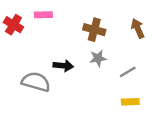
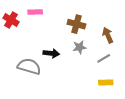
brown arrow: (138, 28) -> (108, 35), moved

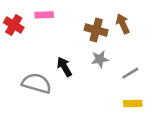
brown arrow: (108, 35) -> (123, 24), moved
black arrow: (51, 53) -> (64, 67), turned -126

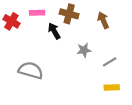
brown cross: (96, 30) -> (69, 14), moved
black arrow: (64, 67) -> (54, 31), moved

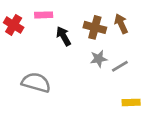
brown cross: (69, 14) -> (95, 27), moved
gray line: (110, 62) -> (120, 66), moved

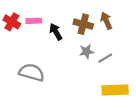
pink rectangle: (44, 15) -> (34, 21), moved
yellow rectangle: (131, 102) -> (115, 90), size x1.6

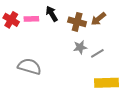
brown arrow: (106, 21) -> (98, 19), turned -105
black arrow: (56, 32) -> (52, 14), moved

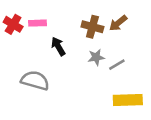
black arrow: (52, 14) -> (58, 46), moved

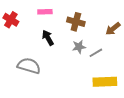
pink rectangle: (37, 23) -> (45, 12), moved
brown arrow: (118, 23) -> (113, 29), moved

